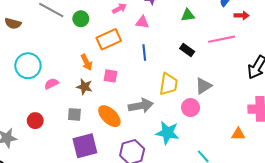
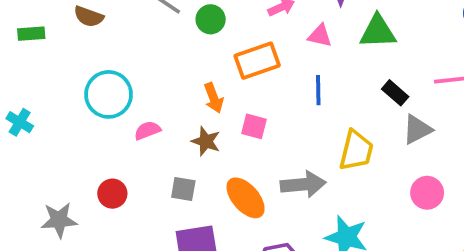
green triangle: (188, 15) -> (378, 32), moved, size x1.5
gray triangle: (203, 86) -> (417, 129), moved
pink circle: (190, 108) -> (427, 193), moved

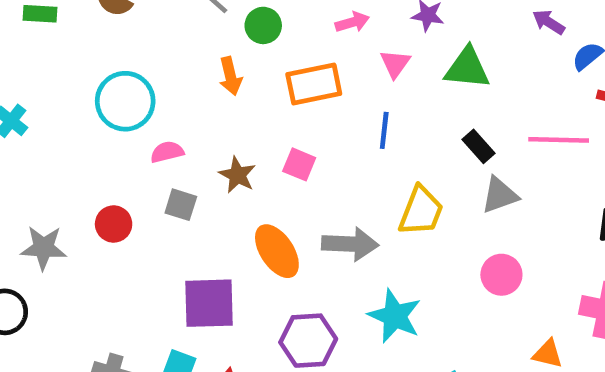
pink triangle: (320, 36) -> (395, 64), turned 45
orange arrow: (214, 98) -> (230, 76), moved
gray square: (183, 189) -> (181, 205), moved

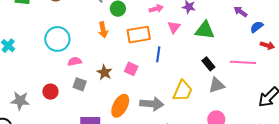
blue line: (384, 130) -> (158, 54), moved
orange ellipse: (277, 251) -> (120, 106), turned 60

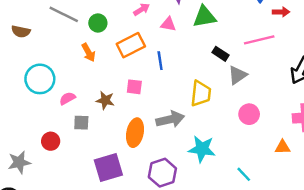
pink triangle: (174, 27) -> (168, 24), turned -40

